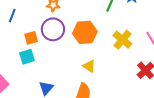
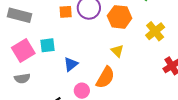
cyan square: (27, 57) -> (47, 45), moved

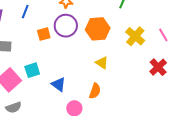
blue triangle: (71, 64) -> (59, 84), turned -35
orange semicircle: (105, 77) -> (95, 91), size x0.7

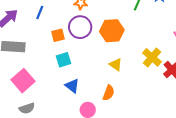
yellow cross: (135, 36) -> (152, 57), moved
cyan square: (32, 70) -> (64, 60), moved

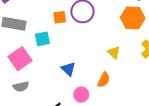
orange hexagon: (112, 31) -> (133, 18), moved
cyan square: (64, 60) -> (42, 39), moved

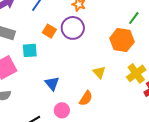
orange square: (60, 17) -> (49, 31), turned 32

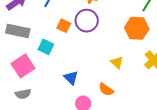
cyan square: (30, 50) -> (46, 47), turned 35
orange semicircle: (86, 98) -> (106, 89), turned 98

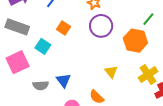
purple circle: (87, 21) -> (101, 26), moved
gray semicircle: (23, 94) -> (41, 85), moved

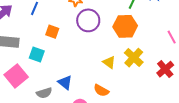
yellow cross: (148, 75) -> (134, 58), moved

